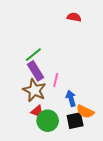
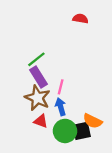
blue arrow: (71, 98) -> (61, 107), moved
green circle: (48, 121) -> (65, 131), moved

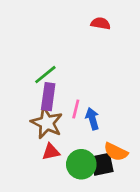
purple rectangle: (39, 77) -> (48, 97), turned 40
blue arrow: (61, 107) -> (92, 119), moved
red triangle: (41, 121) -> (51, 152), turned -32

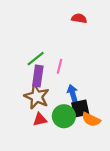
pink line: (76, 109) -> (60, 66), moved
green circle: (81, 164) -> (64, 116), moved
black square: (102, 164) -> (80, 109), moved

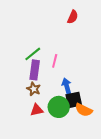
red semicircle: (79, 18) -> (73, 17), turned 104
brown star: (37, 97) -> (34, 89), size x0.6

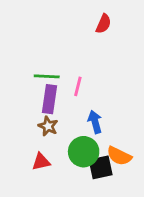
green line: (33, 54) -> (47, 76), turned 42
black square: (74, 100) -> (101, 167), moved
red triangle: (37, 110) -> (41, 162), moved

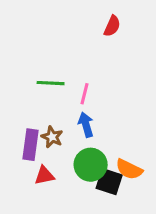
purple rectangle: (50, 99) -> (31, 145), moved
blue arrow: (95, 122) -> (86, 125), moved
black square: (101, 167) -> (109, 182), turned 30

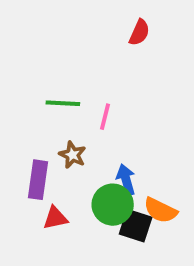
blue arrow: (86, 125) -> (126, 180), moved
brown star: (52, 137) -> (72, 155), moved

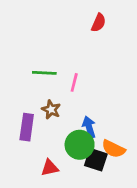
red triangle: (55, 218) -> (50, 168), moved

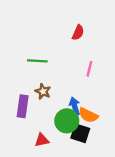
red semicircle: (99, 23) -> (78, 33), moved
pink line: (74, 82) -> (89, 69), moved
orange semicircle: (113, 149) -> (88, 115), moved

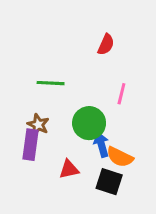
brown star: (43, 91) -> (38, 125), moved
green circle: (67, 121) -> (89, 123), moved
red triangle: (42, 140) -> (69, 169), moved

